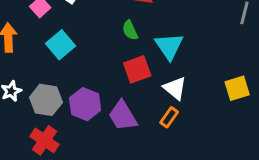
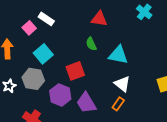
cyan triangle: (169, 46) -> (118, 55), turned -45
red square: (137, 69) -> (75, 71), moved
gray hexagon: (46, 100) -> (33, 79), moved

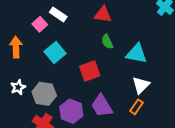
red triangle: (99, 19) -> (103, 14), moved
gray hexagon: (33, 79) -> (44, 94), moved
white triangle: (122, 84) -> (141, 85), turned 36
purple hexagon: (60, 95) -> (71, 111), moved

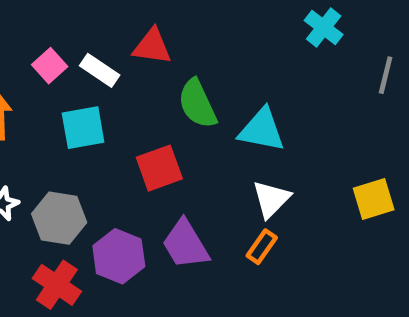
white rectangle: (58, 14) -> (100, 70), moved
red triangle: (103, 14) -> (152, 47), moved
green semicircle: (107, 42) -> (197, 104), size x1.5
cyan square: (55, 52) -> (83, 128), turned 30

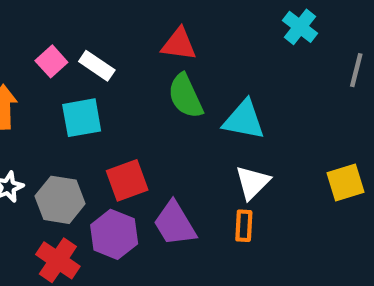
red triangle: (152, 47) -> (179, 44), moved
red square: (159, 168) -> (127, 180), moved
orange rectangle: (262, 247) -> (244, 226), turned -32

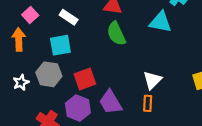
pink square: (51, 61) -> (30, 15), moved
cyan triangle: (244, 120) -> (160, 22), moved
gray hexagon: (60, 200) -> (49, 74), moved

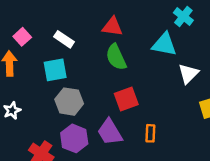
gray hexagon: (49, 74) -> (69, 102), moved
red square: (85, 79) -> (126, 99), moved
white triangle: (152, 80) -> (188, 74), moved

